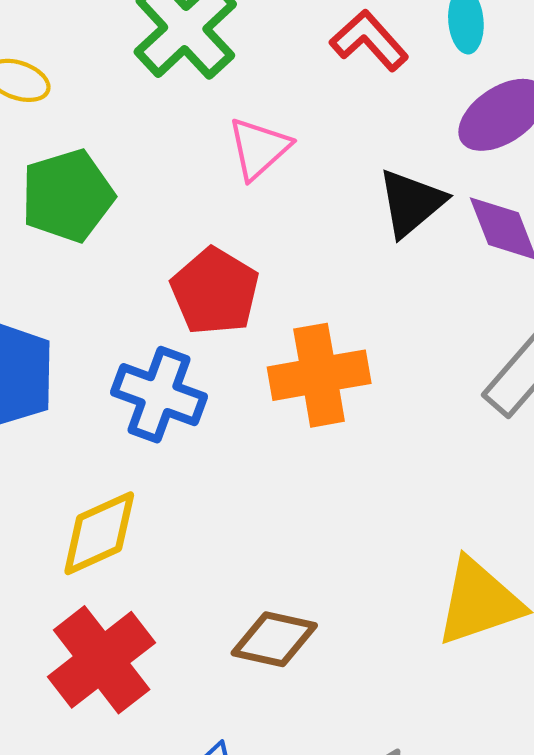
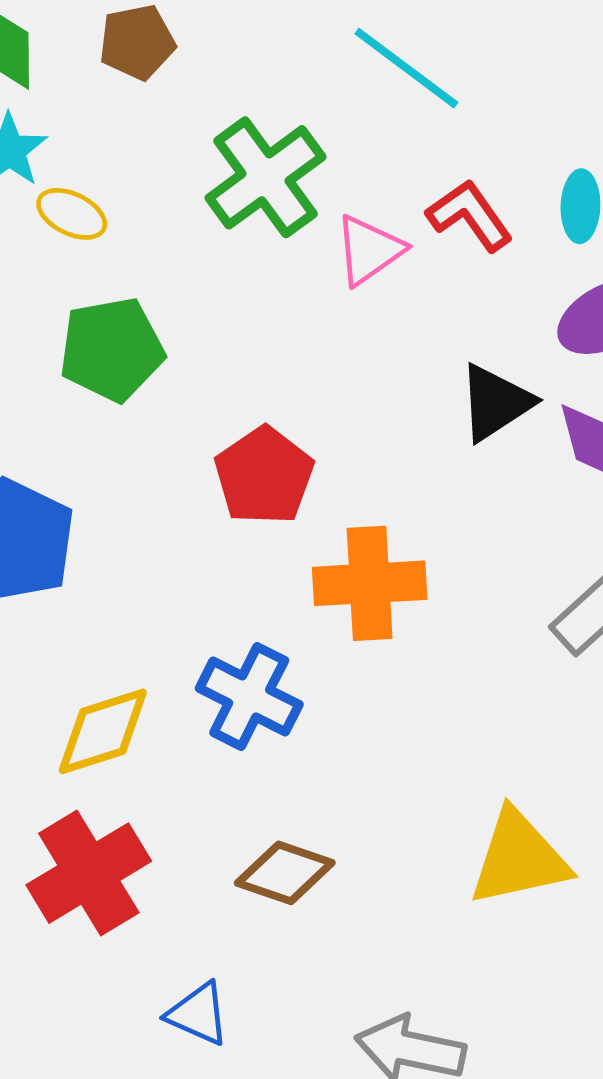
pink triangle: (259, 148) -> (369, 250), moved
blue cross: (159, 395) -> (249, 696), moved

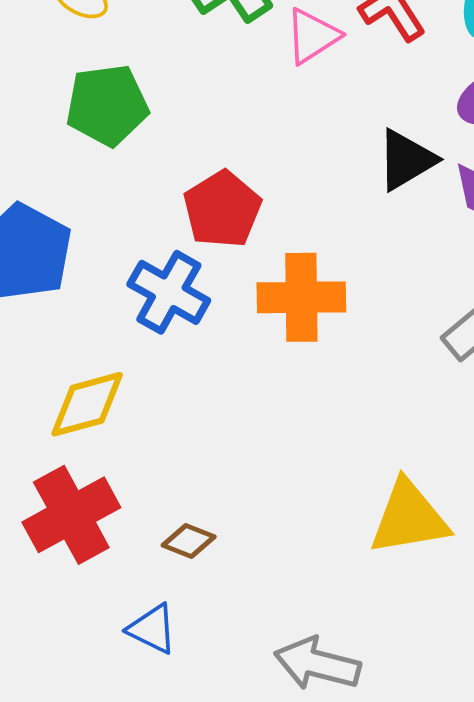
blue cross: (249, 696) -> (169, 292), moved
brown diamond: (285, 873) -> (189, 541), moved, size x0.7

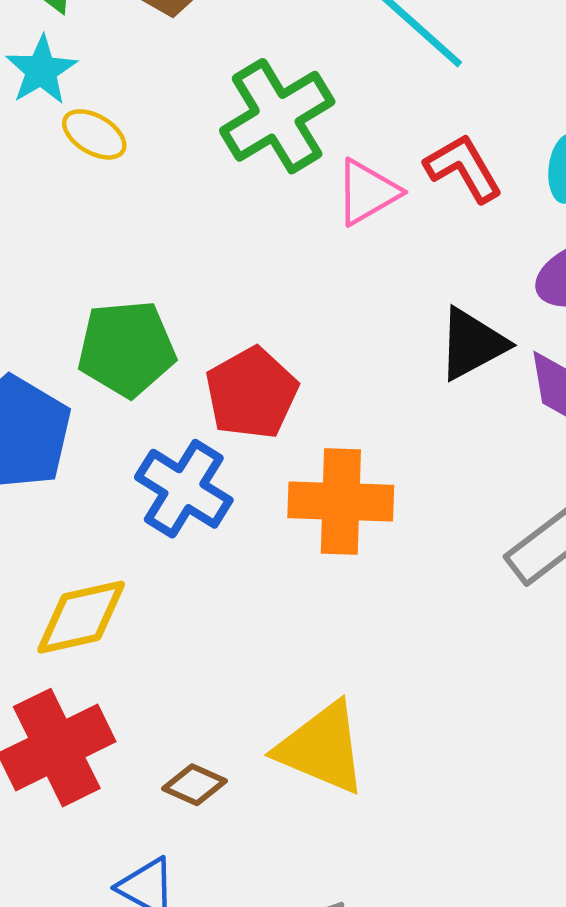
green pentagon: (107, 105) -> (127, 349), moved
yellow triangle: (409, 518) -> (322, 748), moved, turned 30

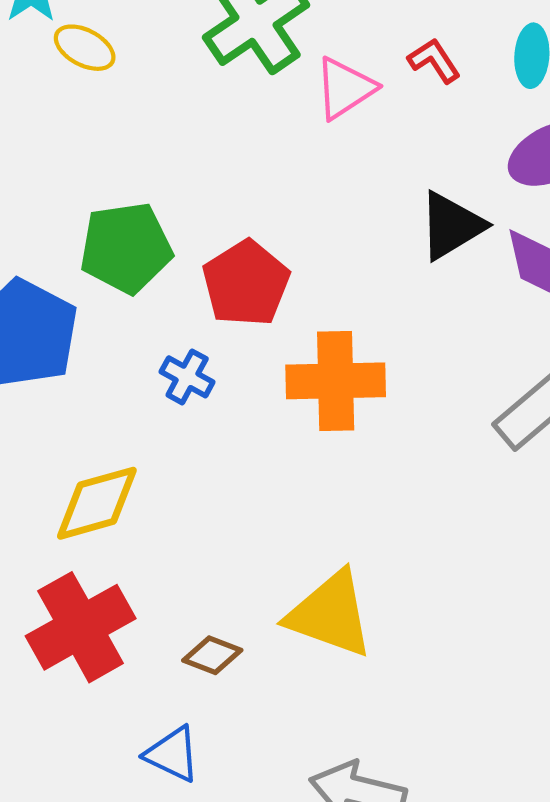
red L-shape: (464, 168) -> (434, 61), size x0.7
blue cross: (184, 489) -> (187, 377), size x0.6

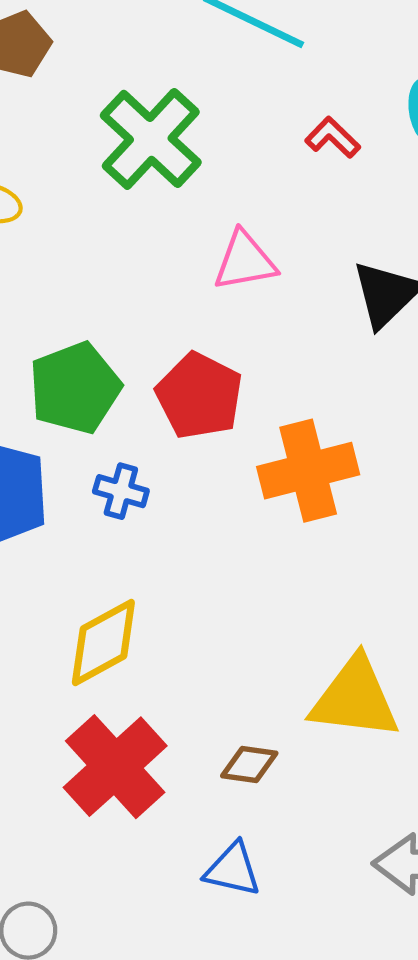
pink triangle: (345, 88) -> (245, 261), moved, turned 36
blue cross: (187, 377) -> (121, 491), moved

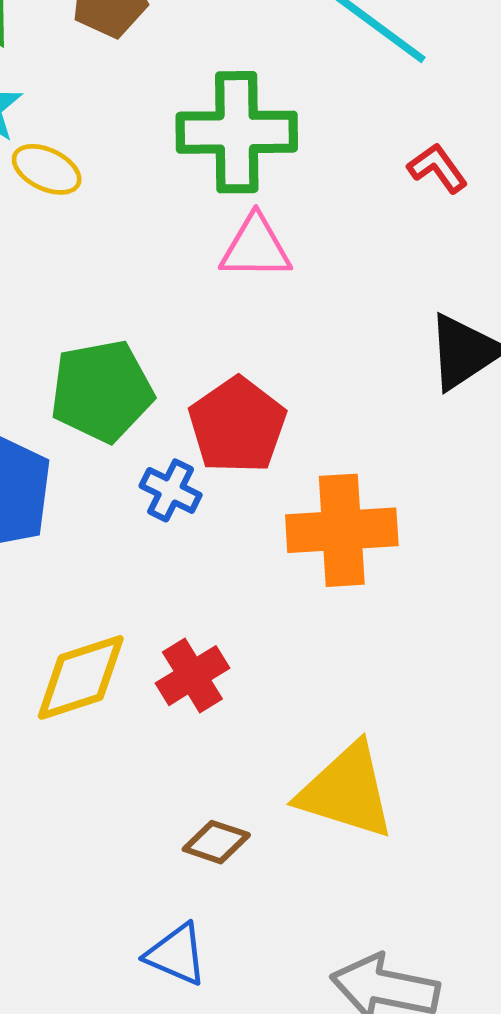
green cross: (151, 139) -> (237, 132), turned 36
pink triangle: (245, 261) -> (256, 247), moved
blue cross: (121, 491) -> (171, 490), moved
red cross: (115, 767) -> (192, 676), moved, size x0.6

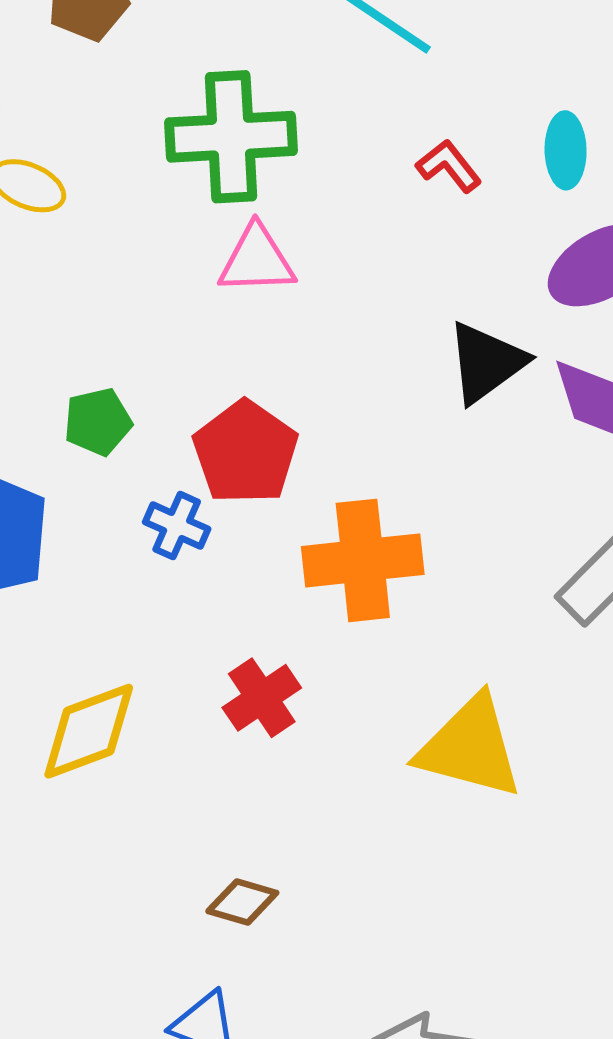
green pentagon: (102, 391) -> (98, 422), size x0.6
red cross: (192, 676) -> (262, 698), moved
yellow triangle: (346, 791) -> (470, 747), moved

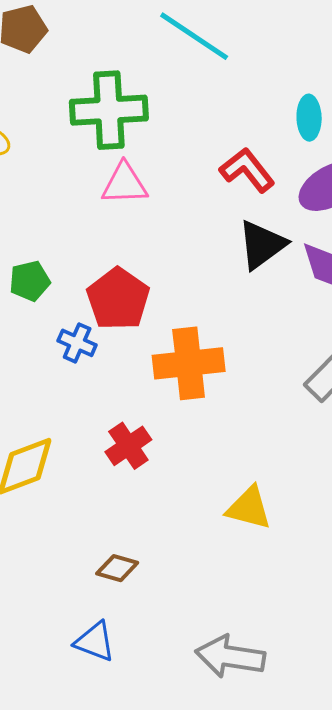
red L-shape: (449, 166) -> (247, 170), moved, size x1.4
yellow triangle: (470, 747) -> (249, 508), moved, size x0.7

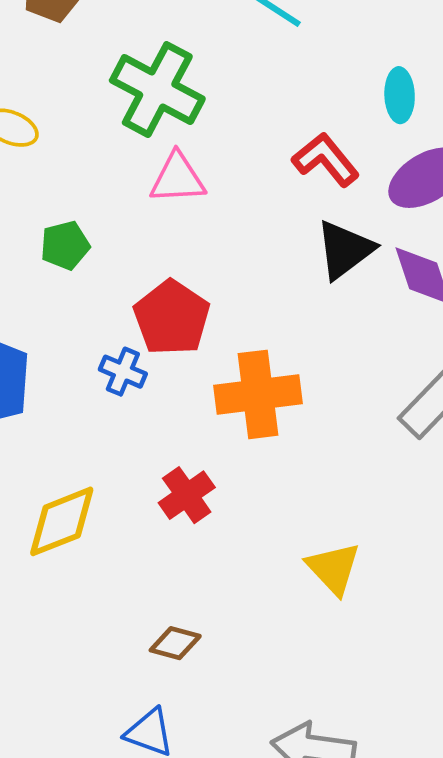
green cross: (109, 110) -> (157, 90), turned 32
green pentagon: (30, 281) -> (65, 245), moved
yellow triangle: (249, 508) -> (333, 568), turned 33

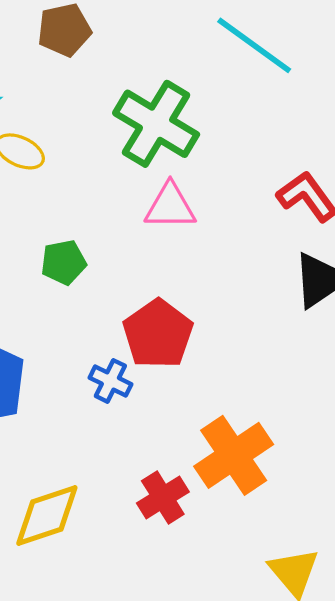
orange cross: (258, 394) -> (234, 455), moved, turned -30

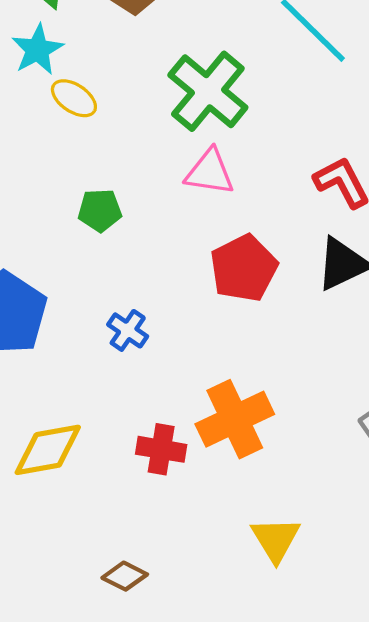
red pentagon: (158, 334) -> (244, 268), moved
red cross: (163, 498) -> (161, 449), turned 33

